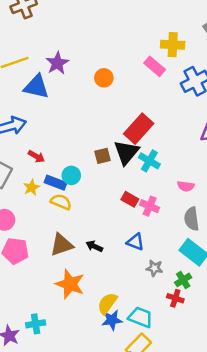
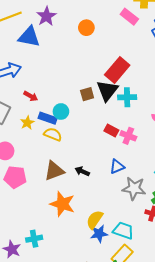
cyan cross: (149, 161) -> (127, 97), turned -30
blue triangle: (135, 242) -> (117, 166), turned -42
gray star: (154, 268) -> (134, 188), size x1.6

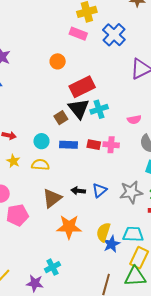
orange circle: (86, 28) -> (58, 61), moved
red rectangle: (117, 70) -> (82, 87), turned 40
blue rectangle: (48, 118) -> (68, 145), moved
blue triangle: (117, 166) -> (99, 190), moved

